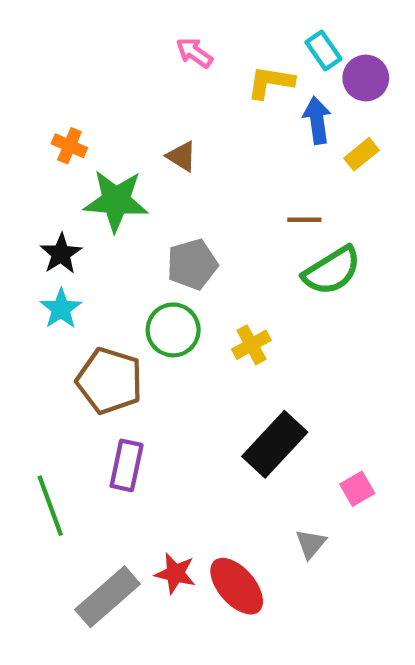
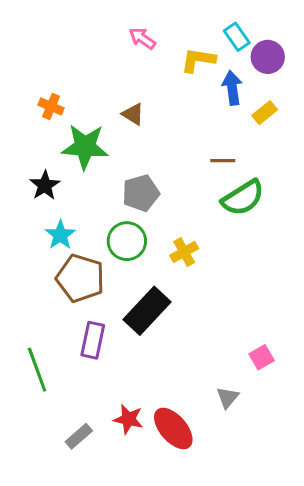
cyan star: (61, 309) -> (60, 235), moved
black rectangle: (275, 444) -> (147, 311), moved
gray rectangle: (107, 597) -> (79, 436), size x0.6

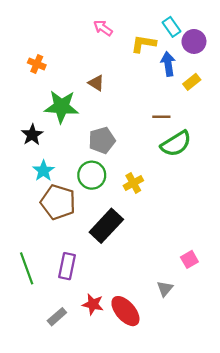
orange cross: (51, 106) -> (37, 64), moved
purple rectangle: (93, 340) -> (67, 266), moved

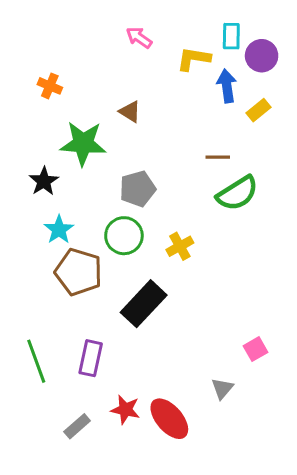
cyan rectangle: (172, 27) -> (231, 36), turned 36

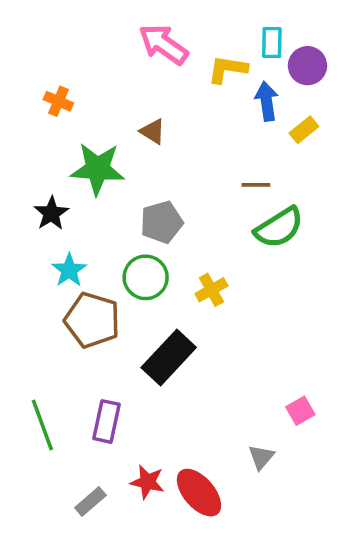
pink arrow: (139, 38) -> (163, 44), size x1.6

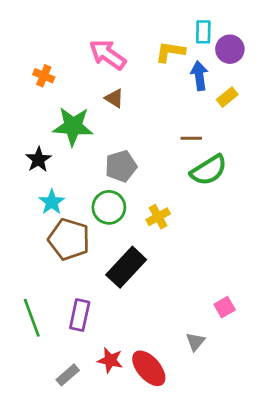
pink arrow: (163, 44) -> (108, 54), moved

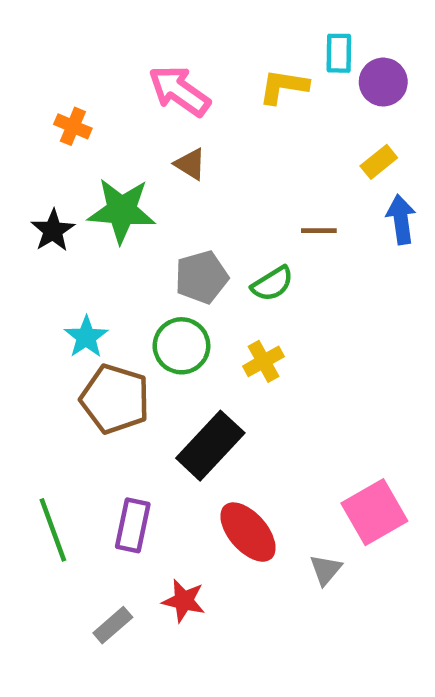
blue arrow: (199, 76) -> (401, 219), moved
black star: (38, 160) -> (53, 231), moved
green semicircle: (209, 170) -> (272, 284), moved, size x0.7
pink square: (225, 307) -> (374, 512), size x1.8
red ellipse: (149, 368) -> (248, 532), moved

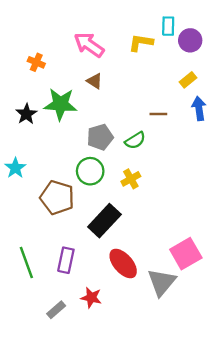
cyan star: (86, 337) -> (15, 168), moved
gray triangle: (326, 570) -> (162, 282), size x1.8

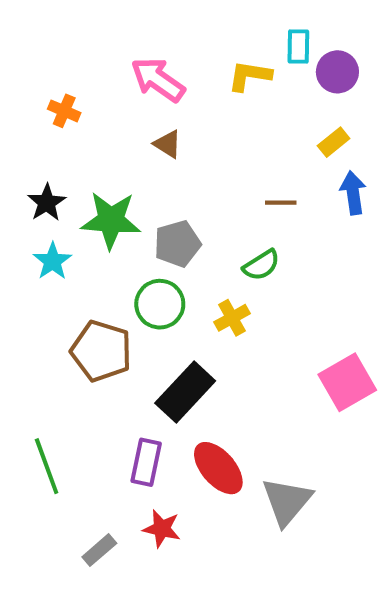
green star: (60, 104) -> (111, 220), moved
green semicircle: (135, 140) -> (261, 265), moved
cyan star: (15, 168) -> (52, 261), moved
pink square: (186, 254) -> (347, 382), moved
purple rectangle: (66, 260) -> (146, 462), moved

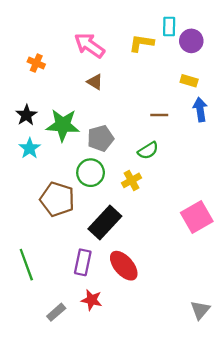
yellow rectangle: (334, 142) -> (189, 81), turned 56
gray triangle: (287, 501) -> (200, 310), moved, size x0.7

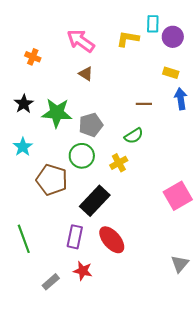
cyan star: (30, 148) -> (23, 147), moved
gray triangle: (200, 310) -> (180, 264), moved

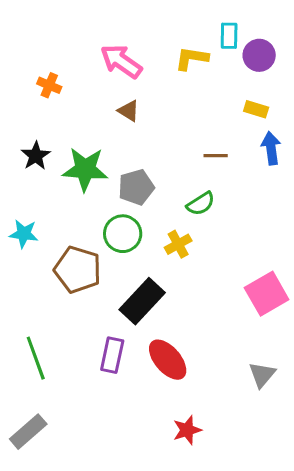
cyan star: (23, 147) -> (24, 234), moved, turned -30
gray triangle: (180, 264) -> (262, 375), moved
red star: (83, 271) -> (187, 430), moved, turned -30
gray rectangle: (51, 282) -> (28, 432), moved, size x1.4

